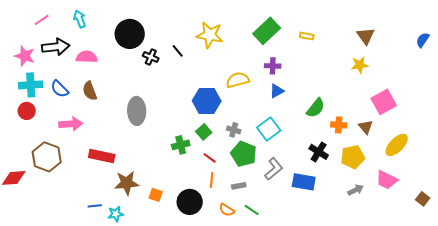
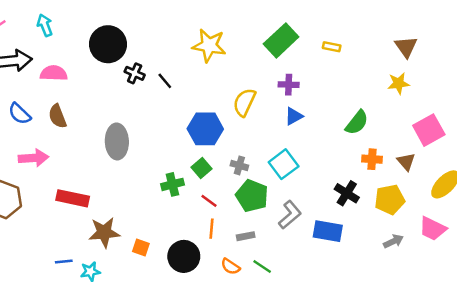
black line: (178, 51) -> (165, 81), moved
yellow semicircle: (238, 80) -> (244, 102), turned -50
green semicircle: (316, 108) -> (357, 123), moved

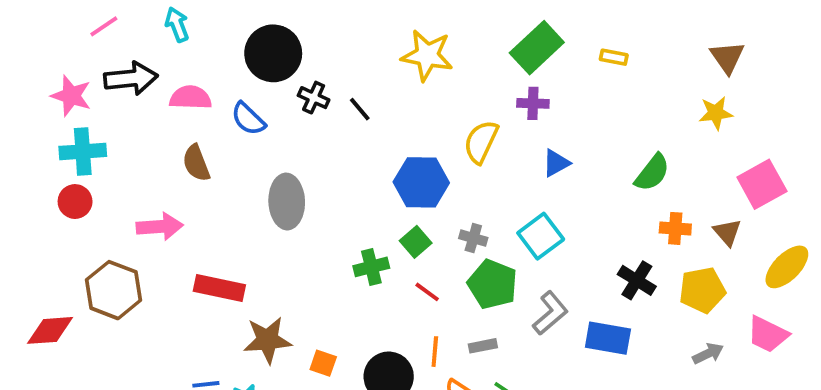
purple cross: (289, 85) -> (533, 103), moved
blue semicircle: (20, 114) -> (248, 119), moved
orange line: (212, 229) -> (435, 352), moved

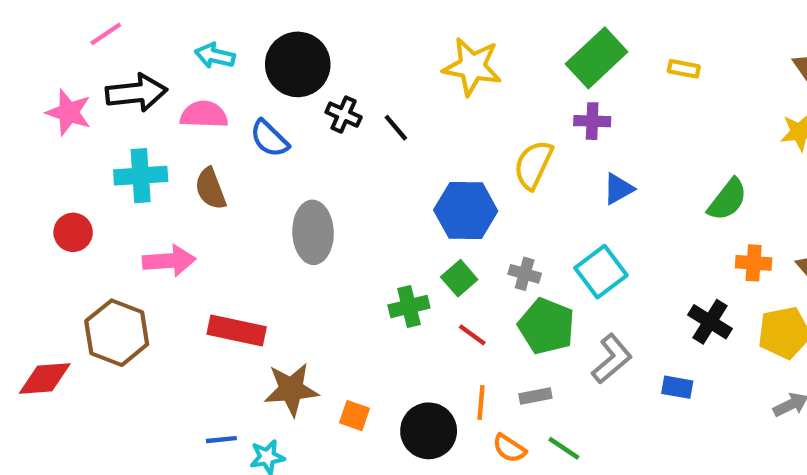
cyan arrow: (177, 24) -> (215, 56), moved, turned -56
cyan cross: (83, 151) -> (141, 176), moved
blue rectangle: (608, 338) -> (677, 387), size x0.6

